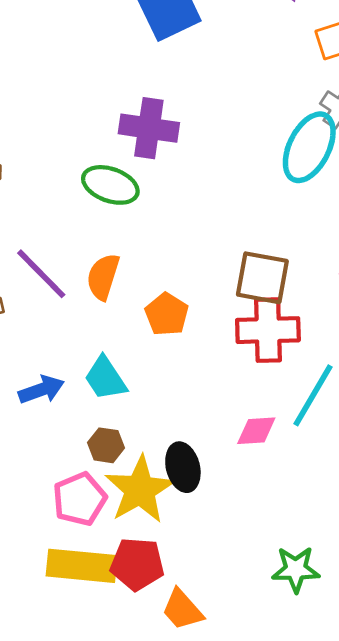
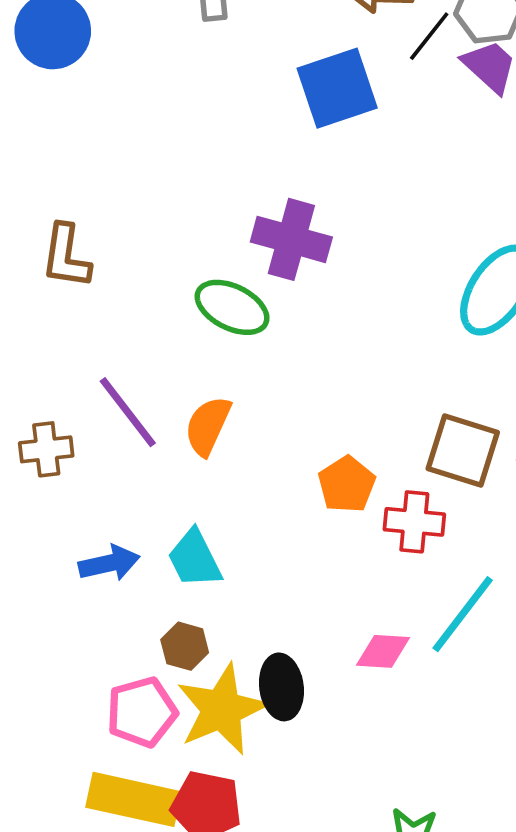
brown square: (262, 278) -> (463, 450), moved
orange pentagon: (167, 314) -> (347, 484), moved
red cross: (268, 330) -> (414, 522), size x0.7

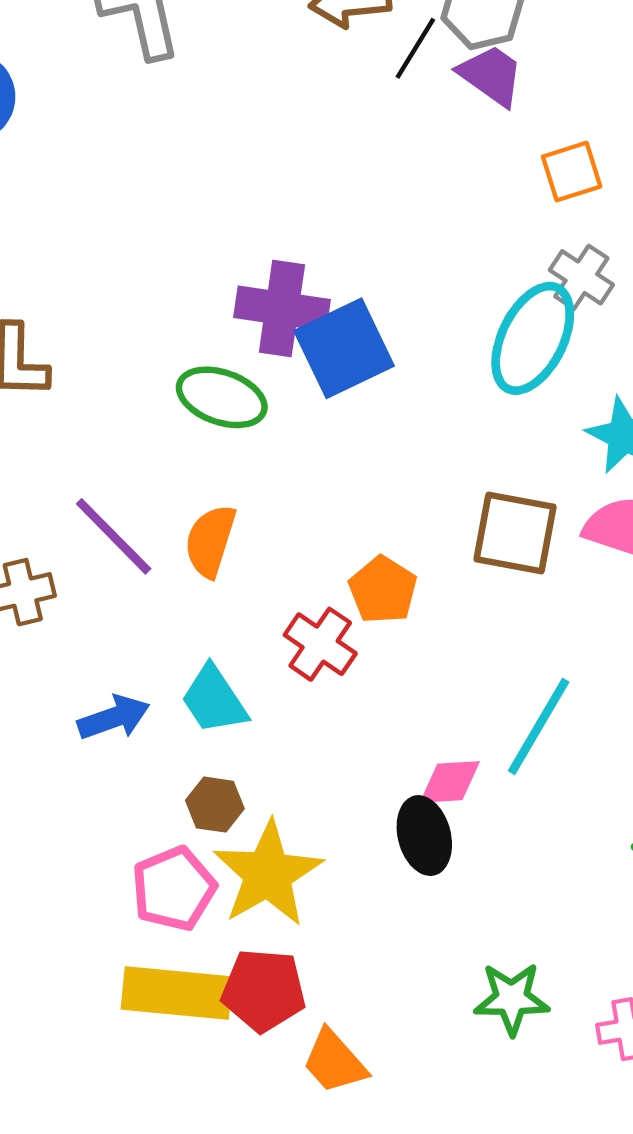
blue square: (337, 88) -> (344, 348), moved
red cross: (414, 522) -> (320, 644), moved, turned 36
black ellipse: (281, 687) -> (424, 836), moved

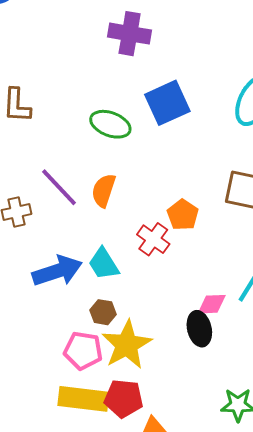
purple cross: (282, 309) -> (130, 34), moved
blue arrow: (114, 718) -> (57, 271), size x1.5
pink pentagon: (174, 889) -> (83, 351), turned 30

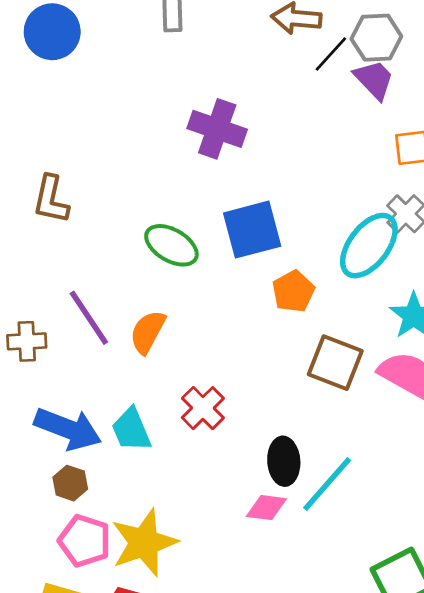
orange pentagon: (183, 215) -> (293, 291), moved
blue arrow: (57, 271) -> (68, 429), turned 30
brown hexagon: (103, 312) -> (70, 483), moved
black ellipse: (199, 329) -> (284, 461), moved

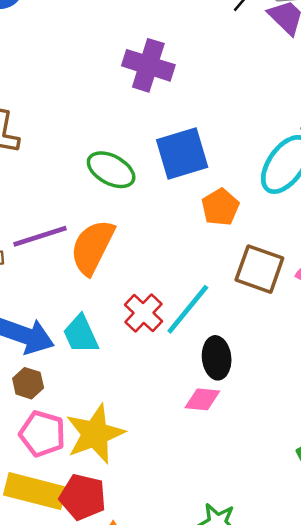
purple line: (89, 318) -> (40, 236), turned -72
orange semicircle: (148, 332) -> (92, 247), size x1.4
cyan line: (327, 484) -> (188, 309), moved

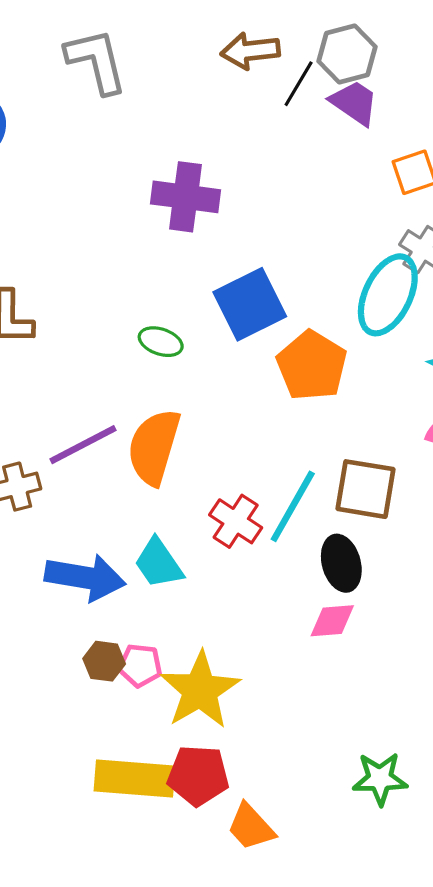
green ellipse: (111, 170) -> (161, 342), size x0.7
orange pentagon: (220, 207) -> (312, 366), size x1.4
brown square: (259, 269) -> (366, 489), moved
brown hexagon: (28, 383) -> (104, 661), moved
pink pentagon: (42, 434) -> (140, 665), moved, size x0.7

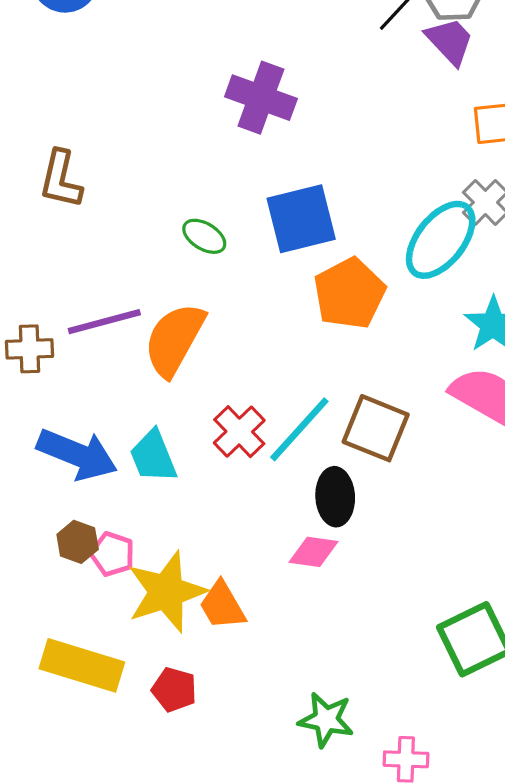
red pentagon: (198, 775) -> (174, 690), moved, size x0.7
orange trapezoid: (251, 827) -> (222, 605), moved

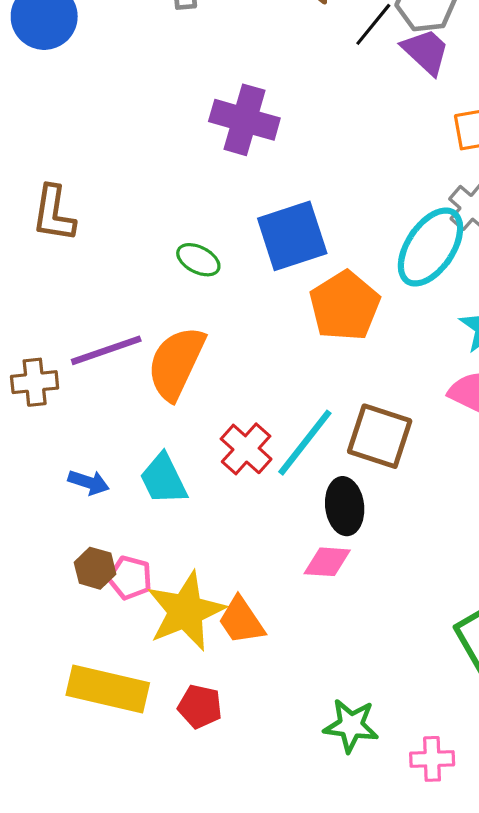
blue arrow: (77, 454) -> (89, 482), size x0.5

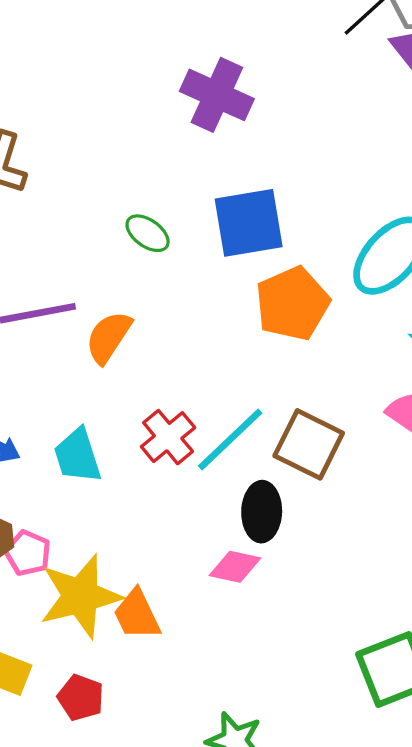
orange semicircle: (176, 363) -> (109, 337), size x0.7

